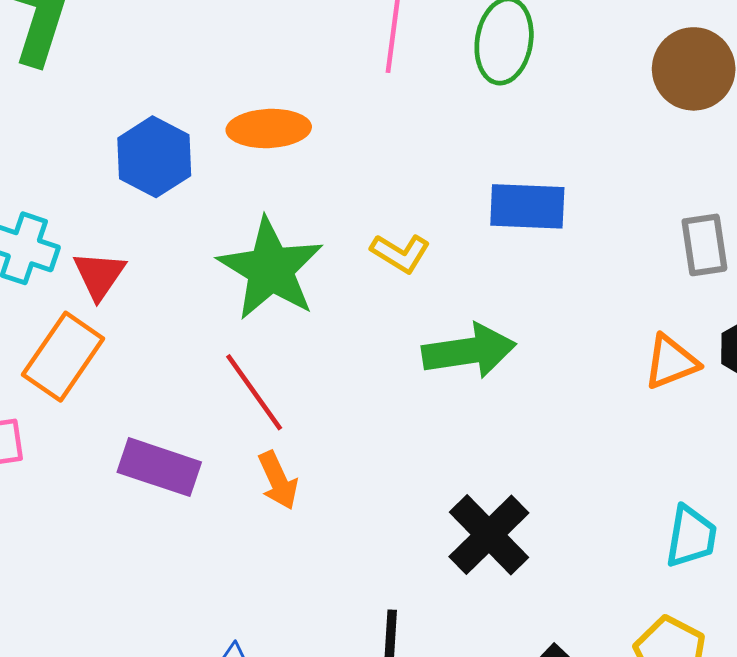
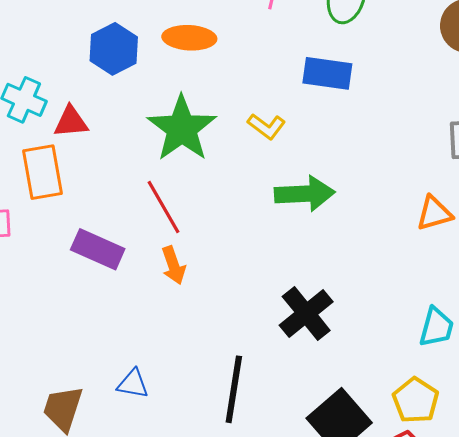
blue rectangle: (527, 206) -> (327, 73), moved
red triangle: (99, 275) -> (71, 122), turned 45
orange rectangle: (63, 357) -> (43, 172), turned -50

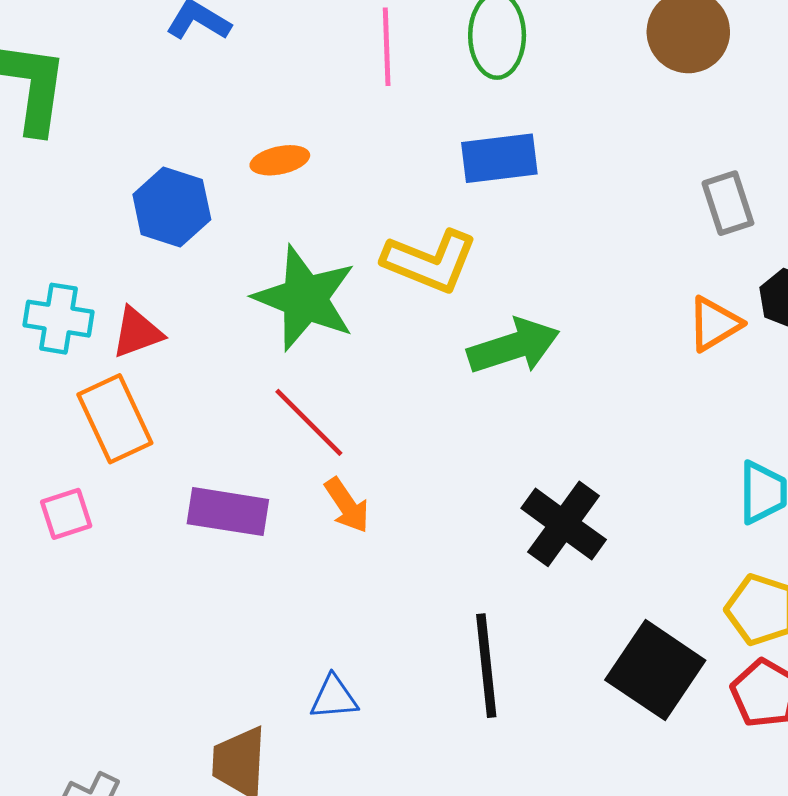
orange ellipse: (189, 38) -> (280, 160), size x0.7
yellow L-shape: (267, 126) -> (430, 261), size x1.6

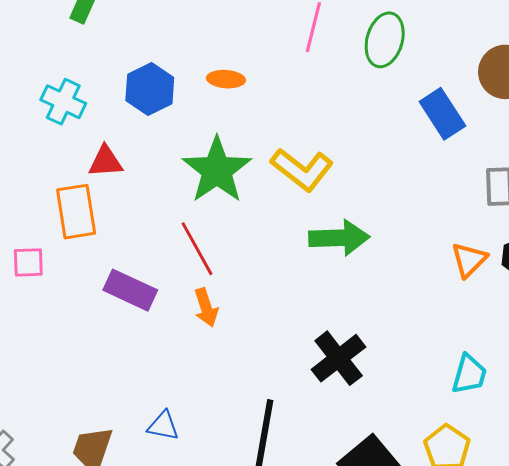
blue rectangle: (499, 158) -> (442, 114), moved, turned 48
cyan cross: (58, 319) -> (63, 102), moved
orange triangle: (714, 324) -> (469, 260), turned -30

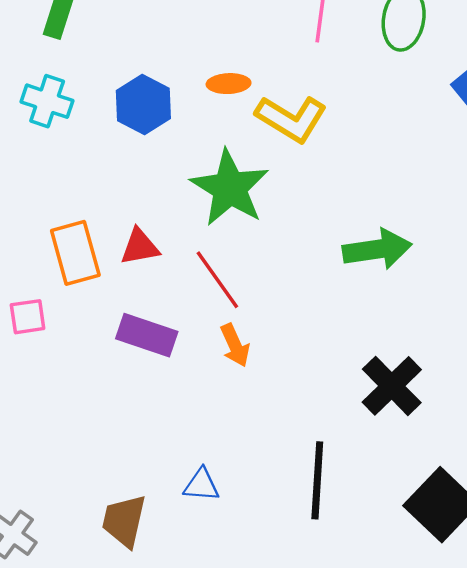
cyan cross: (63, 102) -> (47, 101), moved
red triangle: (105, 162) -> (140, 247), moved
yellow L-shape: (302, 169) -> (291, 119), moved

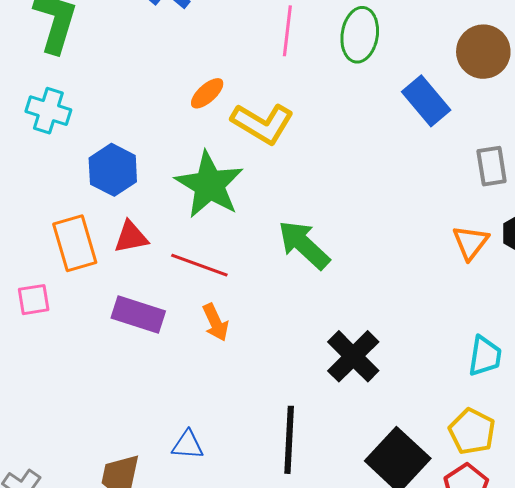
orange ellipse: (229, 84) -> (207, 93), turned -39
blue hexagon: (143, 104) -> (113, 170), moved
green arrow: (377, 249) -> (304, 245), moved, turned -128
red line: (217, 280) -> (199, 265), turned -34

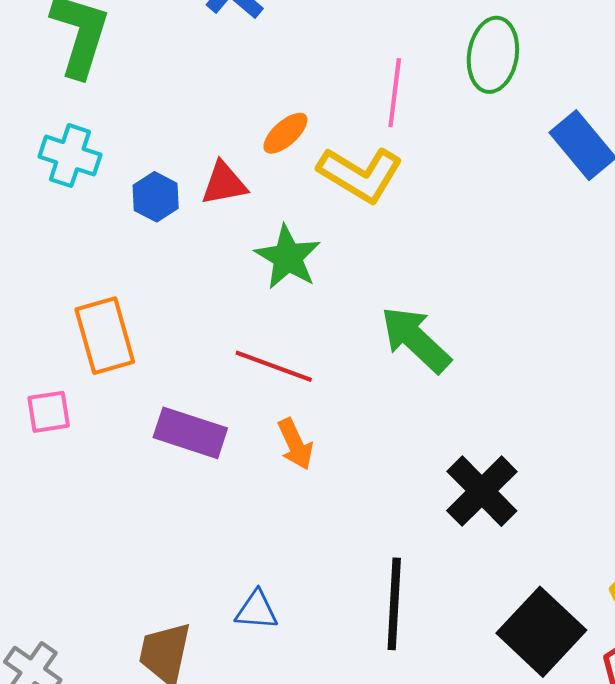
pink line: (287, 31) -> (395, 93), moved
blue hexagon: (113, 170) -> (156, 197), moved, size x0.7
green star: (209, 185) -> (288, 257), size x0.7
red triangle: (131, 237) -> (224, 183), moved

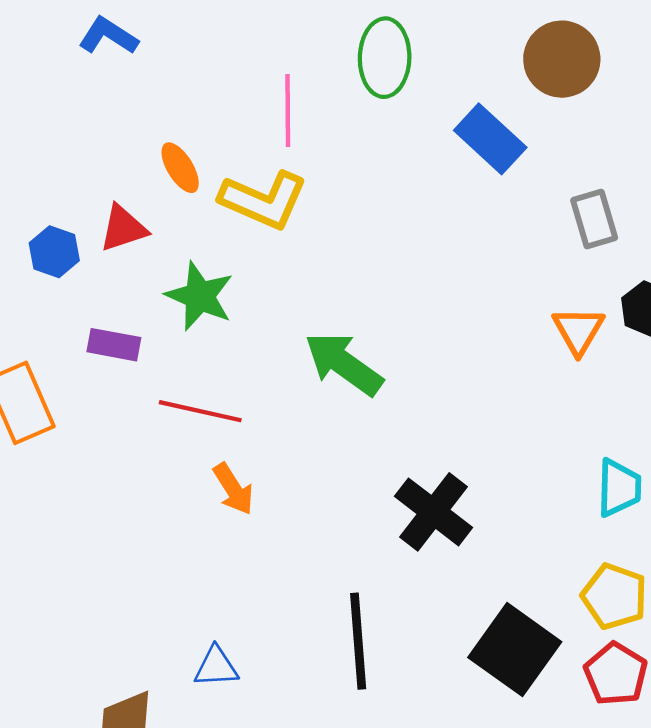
orange ellipse: (285, 133) -> (180, 168), turned -72
purple rectangle: (190, 433) -> (114, 345), moved, size x0.7

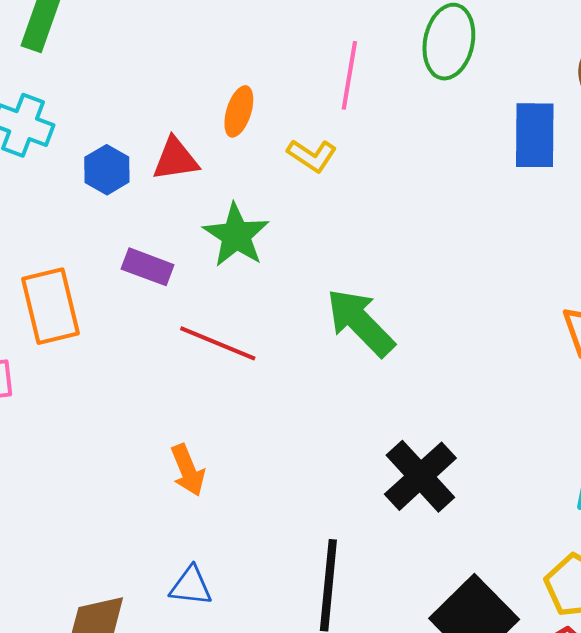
blue rectangle: (490, 139) -> (535, 135), turned 38
orange ellipse: (180, 168) -> (239, 111), turned 39
yellow L-shape: (263, 200) -> (312, 155), size x0.6
orange arrow: (233, 489) -> (188, 470), moved

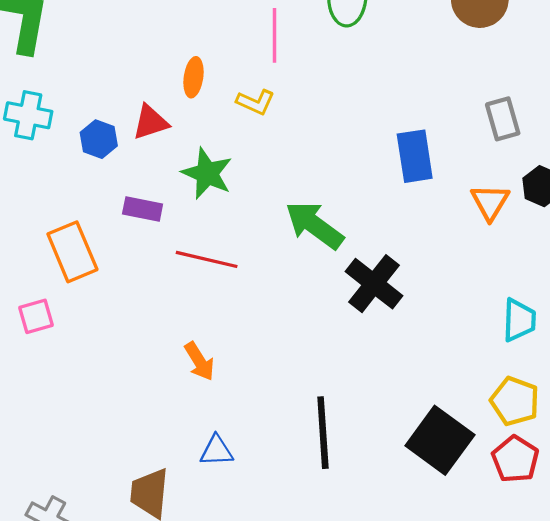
blue rectangle: (535, 135) -> (415, 156), moved
black cross: (420, 476) -> (374, 284), moved

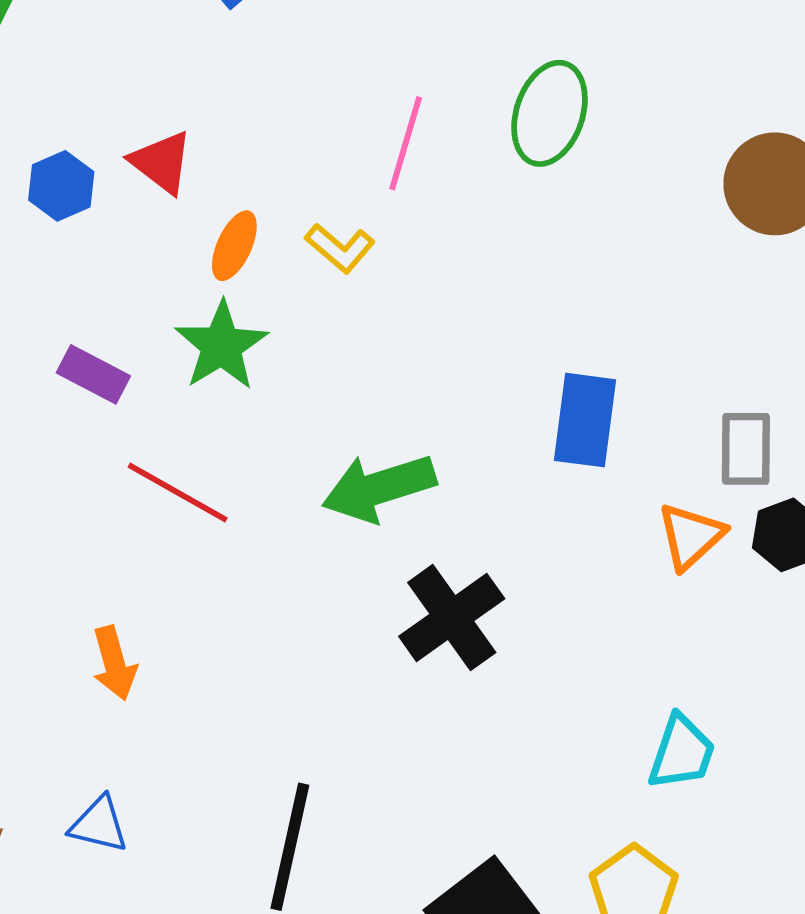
orange ellipse: (193, 77) -> (234, 246), moved
gray rectangle: (503, 119) -> (746, 449), moved
red triangle: (150, 122) -> (162, 162), moved, turned 39
blue hexagon: (99, 139) -> (61, 186), moved
green arrow: (314, 225) -> (379, 488), turned -70

